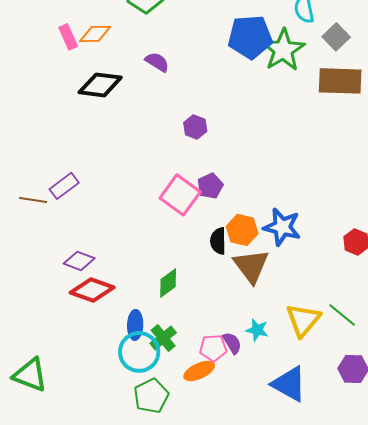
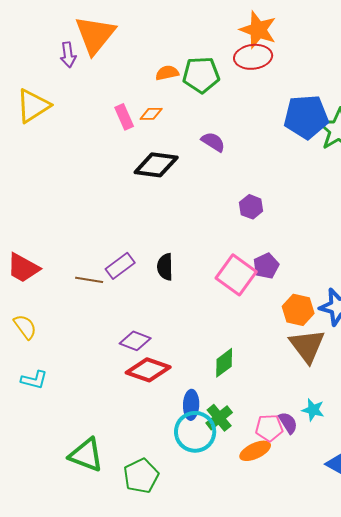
orange diamond: (95, 34) -> (151, 114), size x0.7
black semicircle: (218, 241) -> (165, 267), moved
green pentagon: (151, 396) -> (141, 476), moved

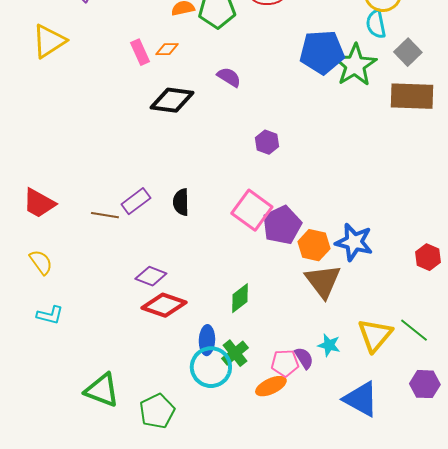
purple pentagon: (266, 266) -> (282, 225), moved, size x1.5

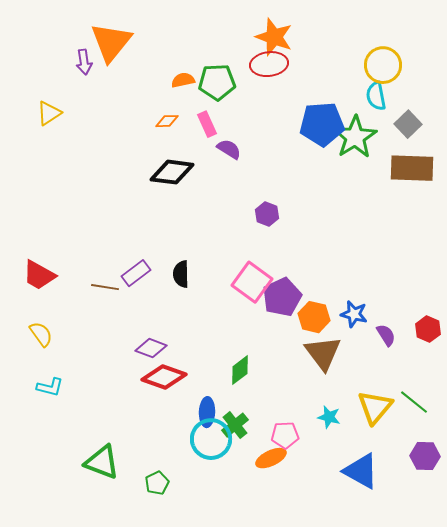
yellow triangle: (49, 41) -> (49, 113), size x0.7
pink rectangle: (140, 52) -> (207, 124), moved
blue star: (354, 242) -> (354, 314), size x0.7
purple semicircle: (304, 358) -> (386, 335), moved
green pentagon: (157, 411) -> (157, 483), size x0.7

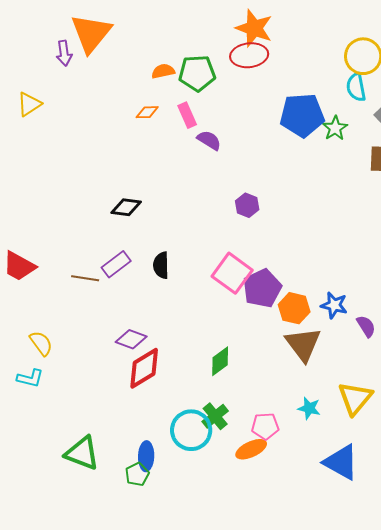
green star: (355, 137) -> (335, 128), size x0.6
black diamond: (172, 172) -> (126, 207), moved, size x0.7
yellow semicircle: (41, 334) -> (41, 343), moved
red diamond: (164, 377) -> (144, 368), turned -51
blue ellipse: (207, 412) -> (146, 456), moved

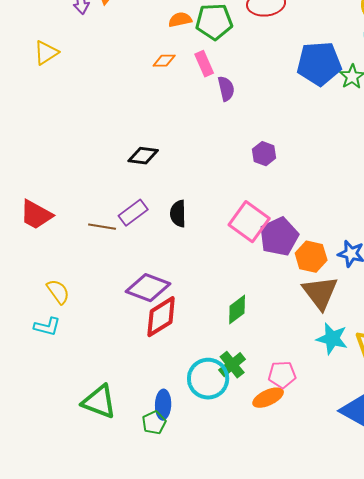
purple semicircle: (209, 140) -> (226, 89), turned 45
purple diamond: (131, 339) -> (148, 288), size x1.4
cyan star: (309, 408) -> (332, 339), moved, size x1.4

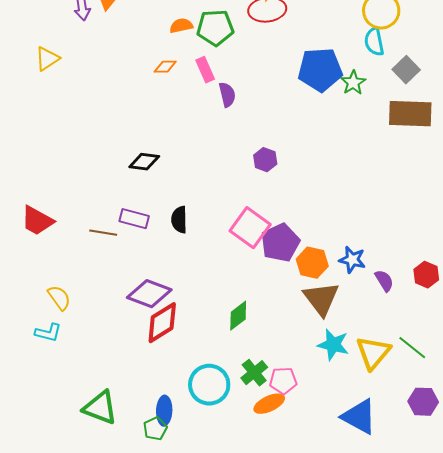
purple rectangle: (133, 213) -> (134, 219), turned 52
green cross: (232, 365) -> (254, 373), moved

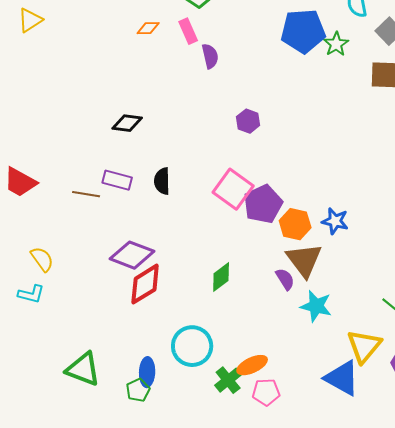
purple semicircle: (384, 281) -> (285, 279), moved
yellow triangle: (373, 353) -> (364, 346), moved
green cross: (254, 373) -> (228, 380), moved
pink pentagon: (283, 381) -> (266, 392), moved

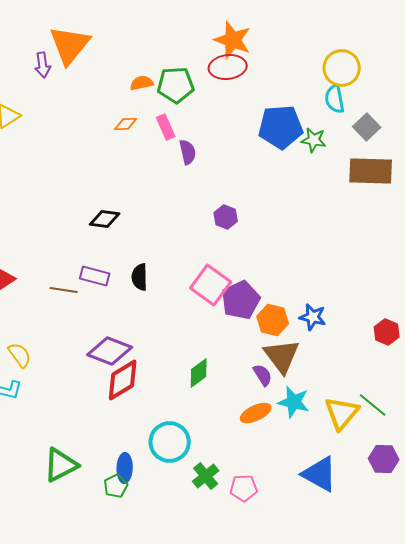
green star: (336, 44) -> (314, 140), turned -30
yellow triangle: (364, 346) -> (342, 413), moved
orange ellipse: (252, 365) -> (256, 413), moved
green triangle: (83, 369) -> (61, 465), turned -48

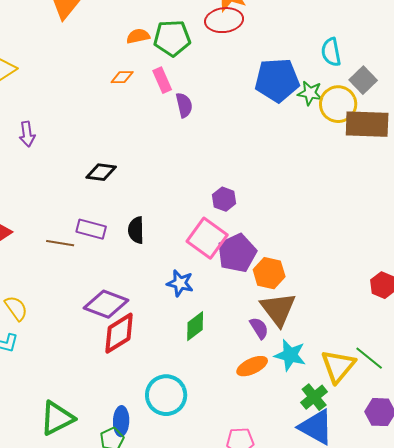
purple arrow: (43, 65) -> (27, 134), moved
yellow circle: (342, 68) -> (338, 104), moved
purple hexagon: (226, 217) -> (224, 199), moved
blue star: (313, 317) -> (180, 283), moved
green cross: (206, 476) -> (314, 397), moved

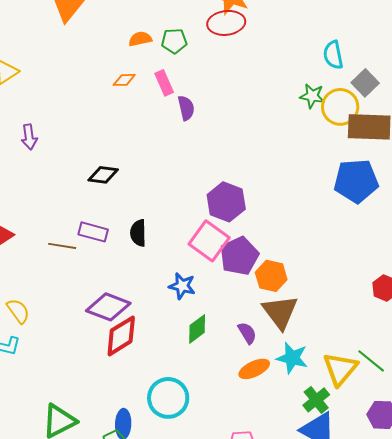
green pentagon: (172, 38) -> (174, 41), size x0.7
blue pentagon: (277, 80) -> (356, 181), moved
purple hexagon: (224, 199) -> (226, 202), size x1.6
purple semicircle: (259, 328) -> (247, 333), moved

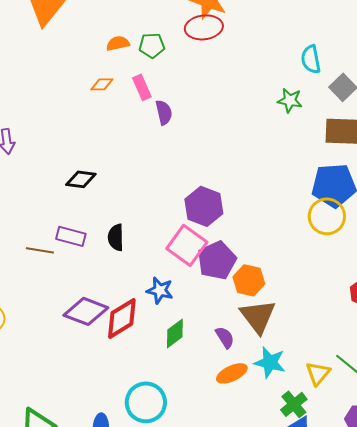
yellow circle: (340, 107) -> (327, 216), moved
red diamond: (121, 336) -> (122, 318), moved
yellow triangle: (340, 369) -> (318, 373), size x0.7

